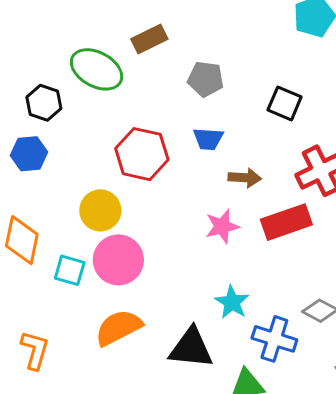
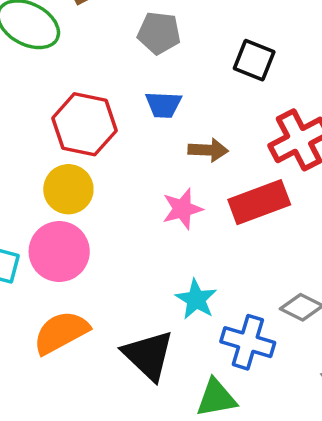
yellow circle: (100, 210) -> (68, 189), moved
black triangle: (191, 348) -> (148, 355), turned 39

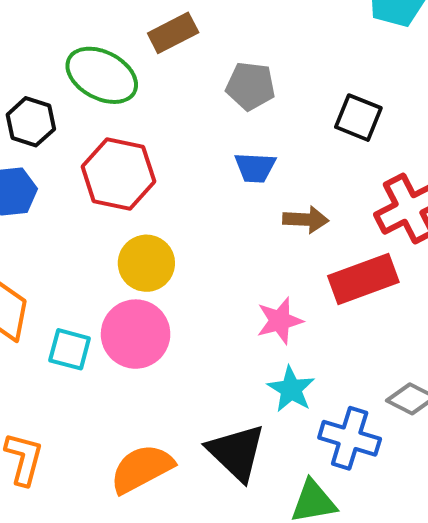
red hexagon: (85, 124) -> (118, 174), moved
pink star: (182, 209) -> (280, 321), moved
orange semicircle: (61, 332) -> (142, 469), moved

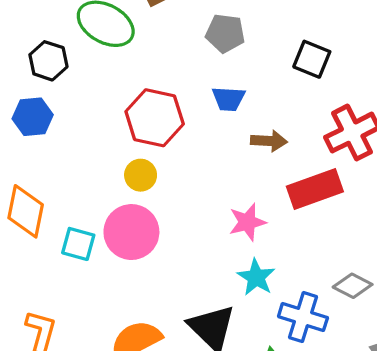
red hexagon: (118, 174) -> (155, 118), moved
yellow circle: (146, 263) -> (141, 175), size x0.7

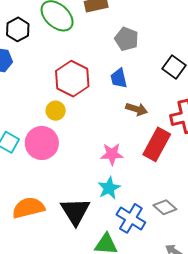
blue trapezoid: (228, 99) -> (119, 78), turned 60
red rectangle: (315, 189) -> (157, 144), turned -56

